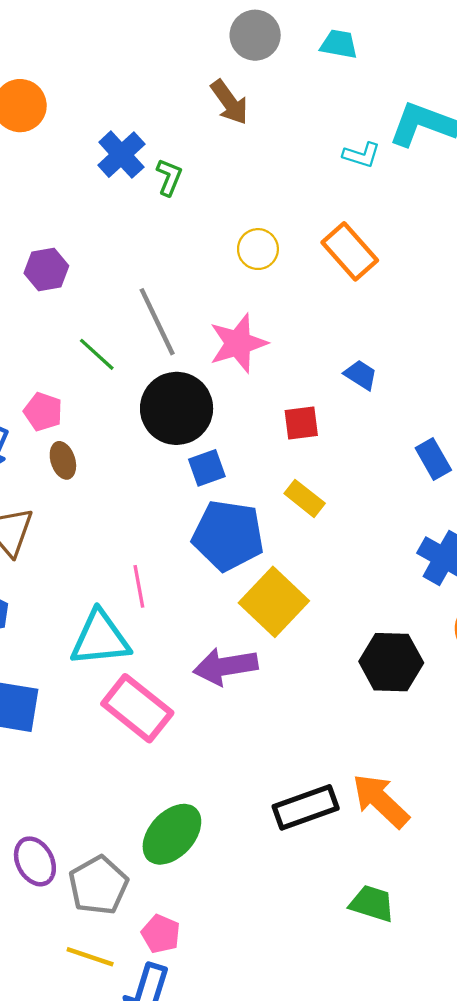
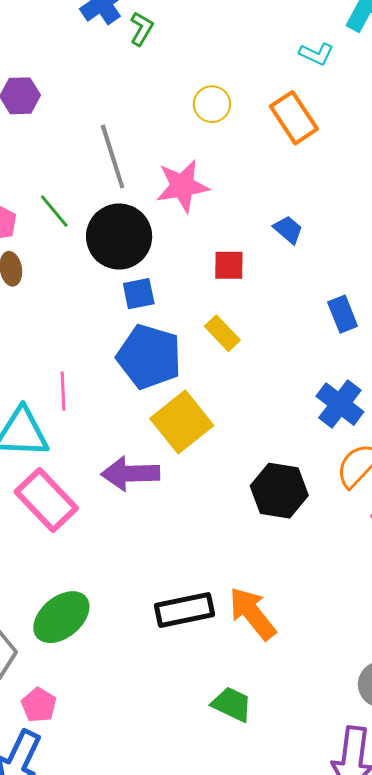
cyan L-shape: (361, 155) -> (316, 54), moved
green line: (97, 354) -> (54, 211), moved

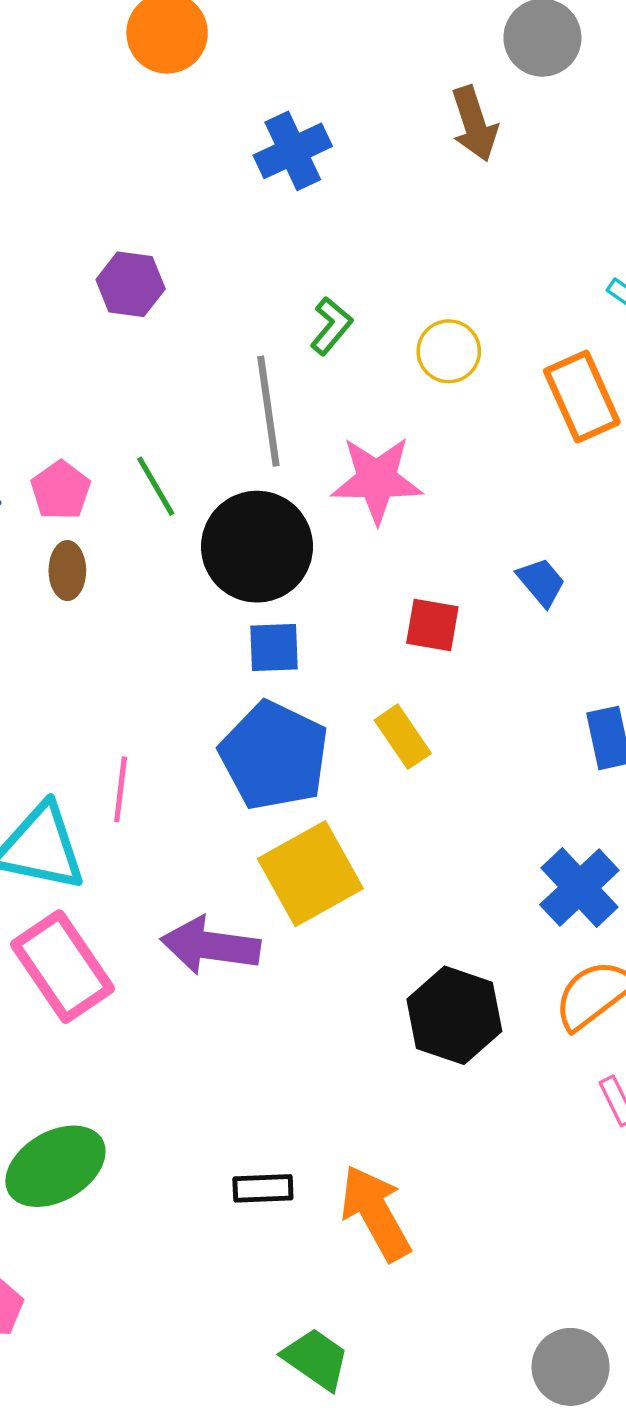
green L-shape: (142, 29) -> (331, 326), moved
black rectangle: (184, 610) -> (263, 1188), size x0.6

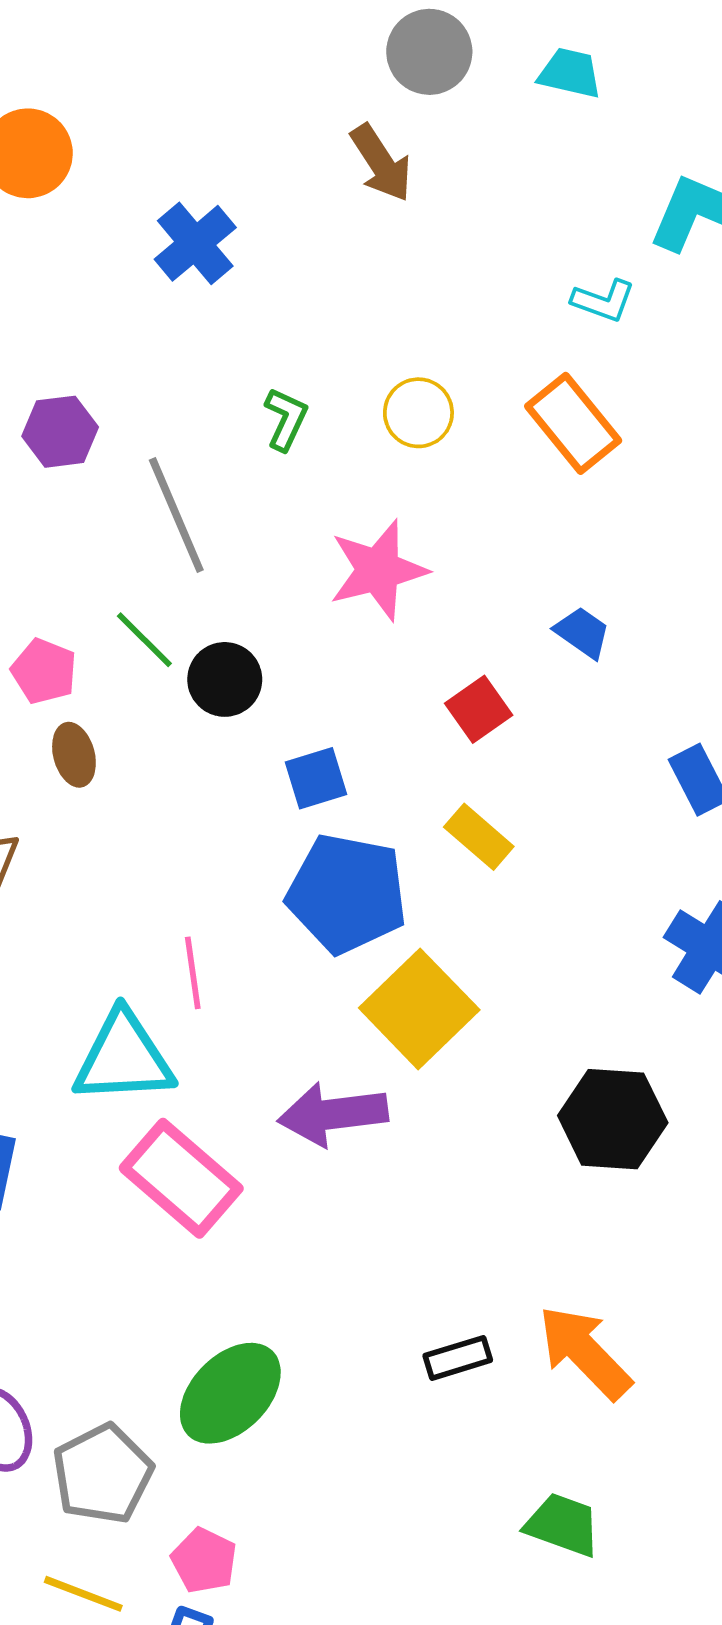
gray line: (268, 411) -> (176, 515), moved
black circle: (257, 547) -> (225, 679), moved, size x0.6
red square: (432, 625) -> (479, 709), turned -30

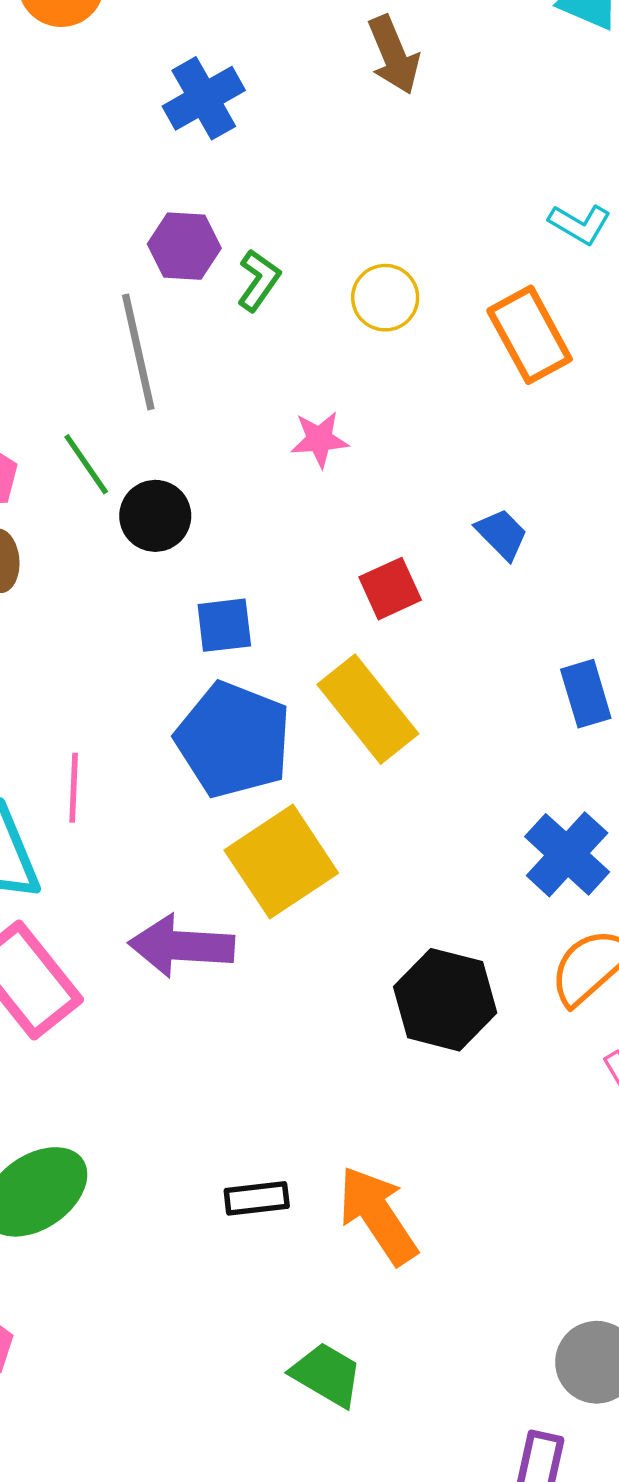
purple hexagon: (60, 432) -> (184, 246), moved
pink star: (378, 570) -> (319, 439), size x0.6
yellow rectangle: (479, 837) -> (368, 709), size x1.6

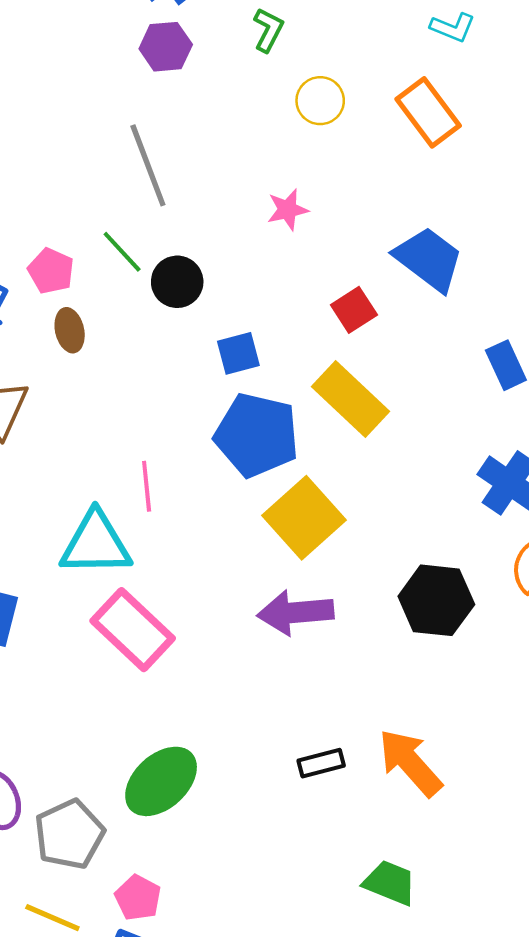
purple hexagon: (184, 246) -> (166, 47), moved
green L-shape: (259, 280) -> (268, 30), moved
blue trapezoid: (502, 534) -> (429, 259), size x1.8
purple arrow: (181, 946) -> (295, 612), moved

